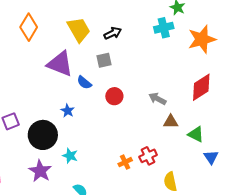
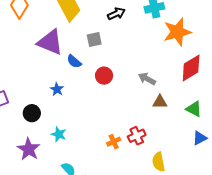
black arrow: (113, 33) -> (116, 14), moved
orange star: (202, 39) -> (177, 32), moved
green triangle: (196, 134) -> (194, 109), moved
black circle: (43, 135) -> (32, 113), size x0.6
blue triangle: (211, 157) -> (200, 138), turned 35

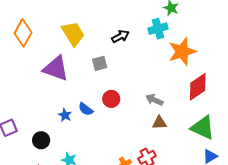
blue semicircle: (74, 61) -> (86, 109), moved
brown triangle: (160, 102) -> (159, 123), moved
green triangle: (194, 109) -> (203, 128), size x1.5

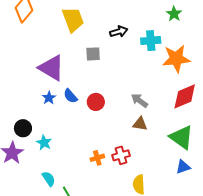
cyan cross: (158, 29) -> (151, 41), moved
purple triangle: (56, 68) -> (51, 68), moved
red circle: (111, 99) -> (96, 102), moved
black circle: (41, 140) -> (23, 128), moved

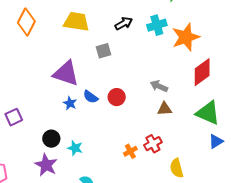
yellow trapezoid: (73, 20) -> (76, 22), turned -48

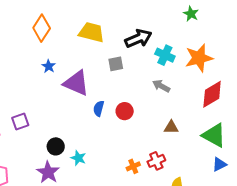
black arrow: (124, 23) -> (138, 38), size x1.5
cyan cross: (157, 25) -> (165, 55), moved, turned 36
gray arrow: (159, 86) -> (161, 86), moved
blue semicircle: (91, 97) -> (99, 108), turned 63
blue star: (70, 103) -> (49, 66), moved

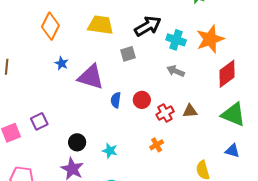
cyan star: (78, 158) -> (110, 151), moved
red cross: (156, 161) -> (165, 113), moved
blue triangle: (219, 164) -> (232, 151), moved, turned 49
orange cross: (133, 166) -> (157, 145), moved

